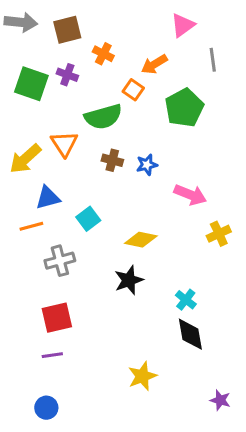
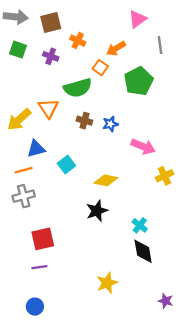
green square: (31, 84) -> (18, 50), moved, size x0.7
gray cross: (60, 261) -> (24, 196), moved

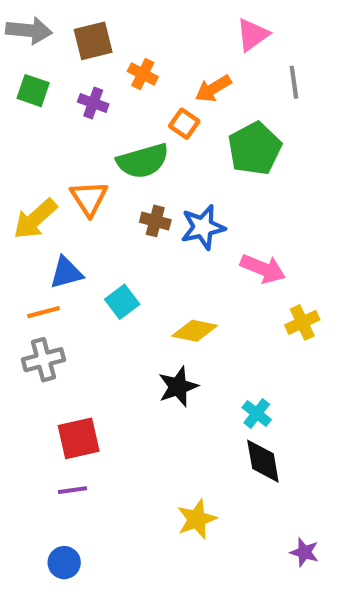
blue star: (110, 124) -> (203, 227), size x1.5

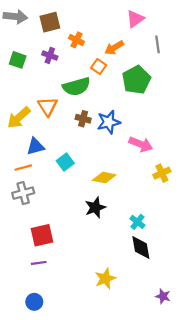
green square: (33, 91) -> (18, 60), moved

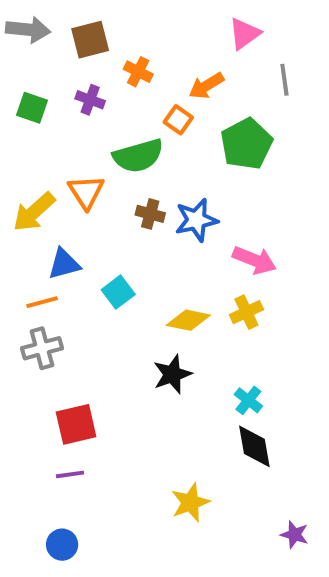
yellow cross: (162, 173) -> (246, 312), moved

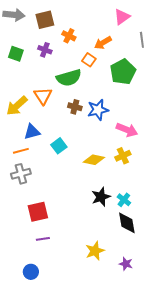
black star: (172, 374) -> (101, 197), moved
purple line: (70, 474) -> (43, 239), moved
purple star: (295, 535) -> (126, 264), moved

